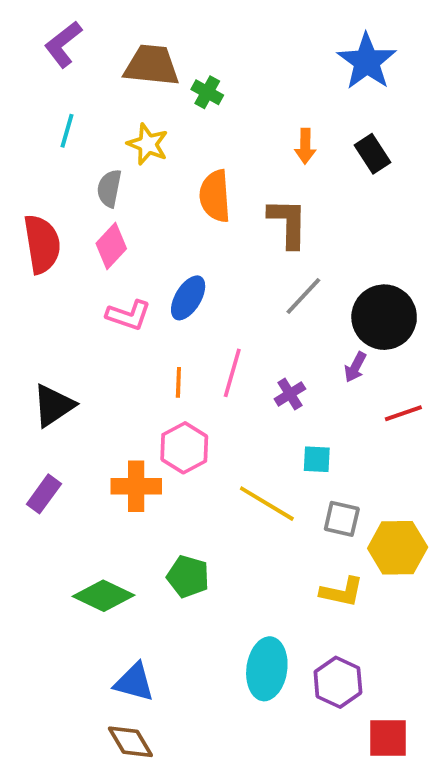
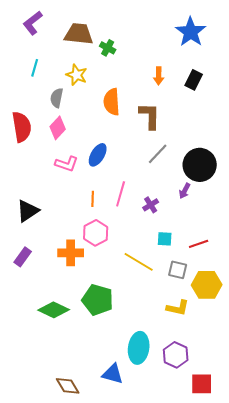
black rectangle: (373, 154) -> (194, 80), turned 60
red line: (403, 413) -> (199, 244), moved
green pentagon: (188, 577) -> (98, 300), size x1.4
blue triangle: (134, 682) -> (113, 374), moved

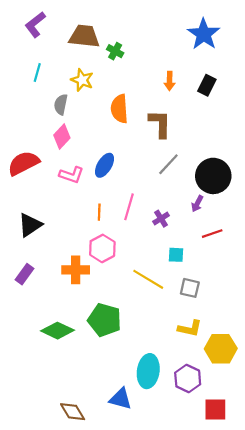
red semicircle: (22, 127) -> (23, 163), moved, turned -108
red line: (199, 244) -> (212, 234), moved
yellow hexagon: (207, 285) -> (221, 349), moved

